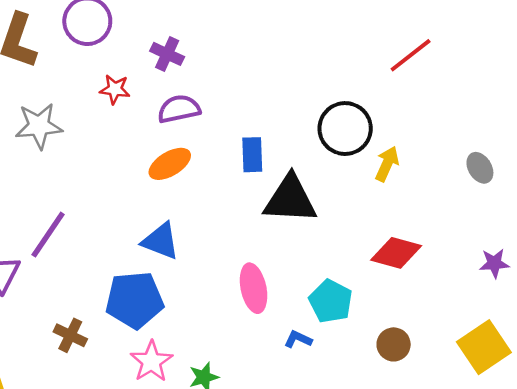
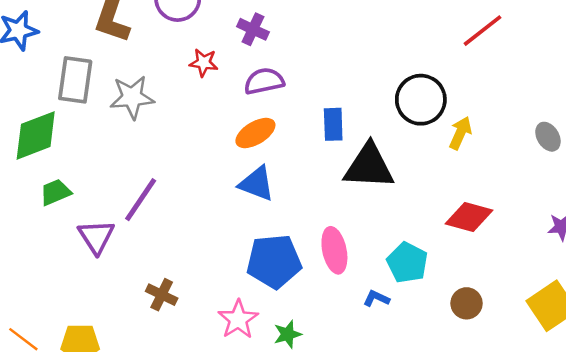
blue triangle: (161, 241) -> (257, 184), moved
blue pentagon: (134, 300) -> (274, 261), moved

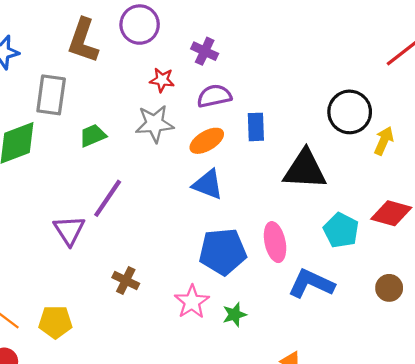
gray star: (132, 97) -> (155, 124), moved
blue rectangle: (333, 124) -> (256, 127), moved
green trapezoid: (55, 192) -> (93, 135), moved
cyan pentagon: (407, 263) -> (341, 230), moved
blue L-shape: (376, 298) -> (311, 284), size x2.0

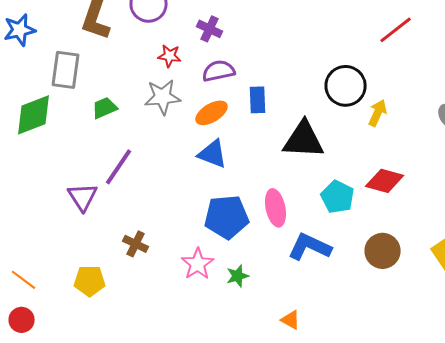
brown circle: (389, 288) -> (383, 251), size x1.4
yellow pentagon: (55, 322) -> (90, 281), moved

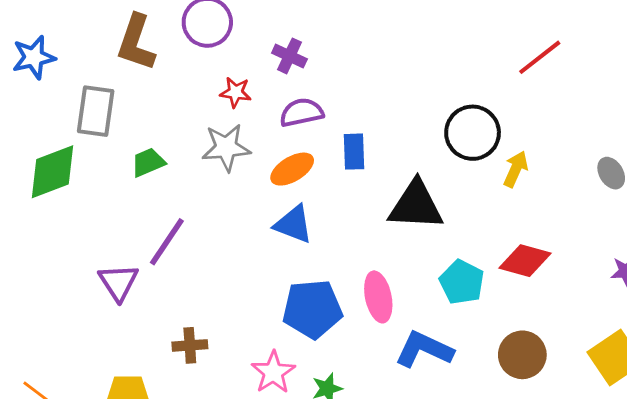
brown cross: (136, 244) -> (190, 345), turned -30

